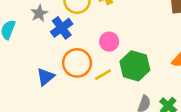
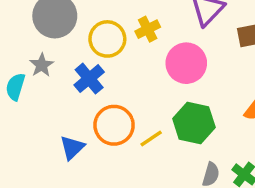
gray star: (39, 13) -> (42, 65), moved
pink circle: (109, 42) -> (186, 63), moved, size x1.5

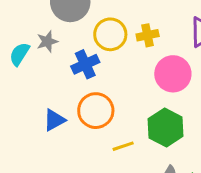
yellow line: (151, 139) -> (123, 146), moved

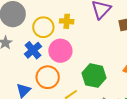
yellow cross: (148, 35) -> (67, 21), turned 32
pink circle: (173, 74) -> (60, 51), moved

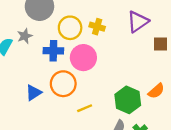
blue cross: (33, 50) -> (53, 51), turned 30
green hexagon: (94, 76) -> (128, 100), moved

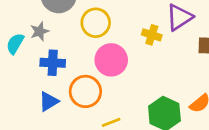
yellow cross: (97, 27) -> (152, 35), moved
blue cross: (53, 51) -> (53, 63), moved

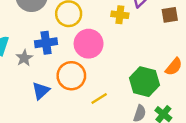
gray star: (40, 31) -> (24, 58), moved
blue cross: (53, 63) -> (46, 43), moved

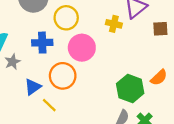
gray star: (24, 58) -> (12, 62), moved
yellow line: (99, 98) -> (49, 105), moved, turned 70

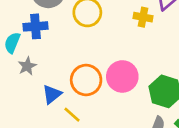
blue cross: (42, 43) -> (36, 26), moved
pink circle: (82, 48) -> (122, 76), moved

